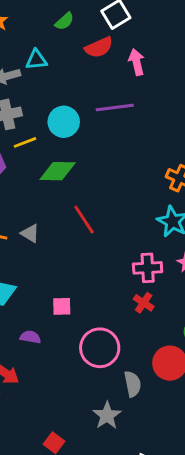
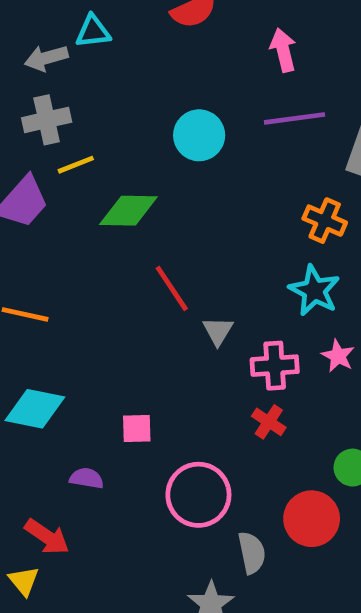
pink arrow: (137, 62) -> (283, 50), moved
purple line: (115, 107) -> (294, 118), moved
cyan circle: (64, 122) -> (199, 135), moved
gray triangle: (30, 233) -> (218, 331), moved, turned 30

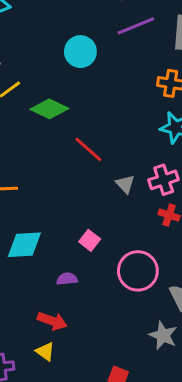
green diamond: (128, 211) -> (49, 109), turned 39
gray triangle: (218, 331) -> (125, 184), moved
pink square: (137, 429) -> (90, 240), turned -36

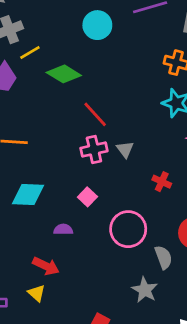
pink cross: (164, 180) -> (94, 150), moved

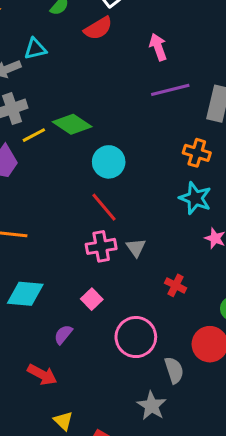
cyan circle: (97, 25) -> (109, 162), moved
green diamond: (64, 74) -> (72, 124), moved
purple semicircle: (63, 229) -> (63, 334), turned -54
yellow triangle: (37, 293) -> (63, 421), moved

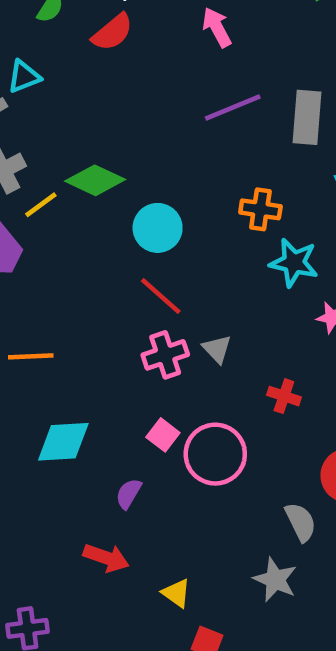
pink arrow: (158, 47) -> (217, 27), moved
orange cross: (197, 153) -> (260, 209), moved
pink circle: (136, 337) -> (215, 454), moved
yellow triangle: (63, 421) -> (176, 593), moved

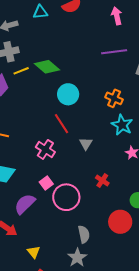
cyan triangle: (24, 77) -> (40, 12), moved
gray triangle: (217, 349) -> (86, 144), moved
pink cross: (165, 355) -> (45, 149), moved, turned 36
purple semicircle: (129, 494) -> (25, 204), size x1.6
gray semicircle: (301, 522) -> (84, 234), moved

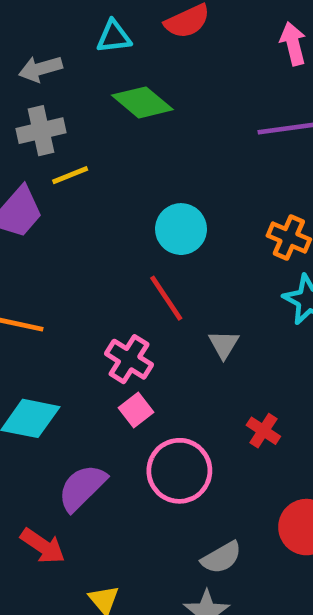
green diamond: (47, 67) -> (142, 102), moved
pink square: (46, 183) -> (136, 410), moved
gray semicircle: (84, 234) -> (221, 557), turned 72

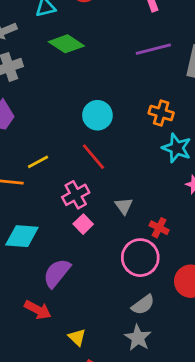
yellow line: (70, 175) -> (38, 162), moved
gray triangle: (224, 344) -> (124, 206), moved
pink cross: (129, 359) -> (76, 195), turned 36
pink circle: (179, 471) -> (140, 258), moved

